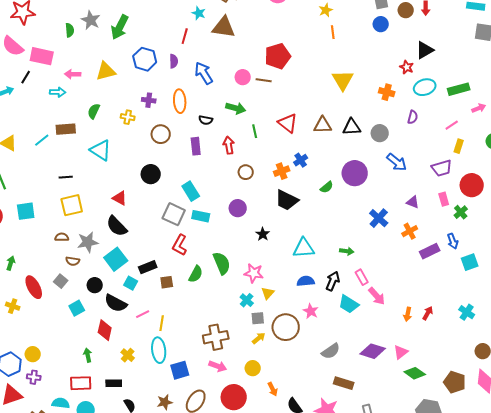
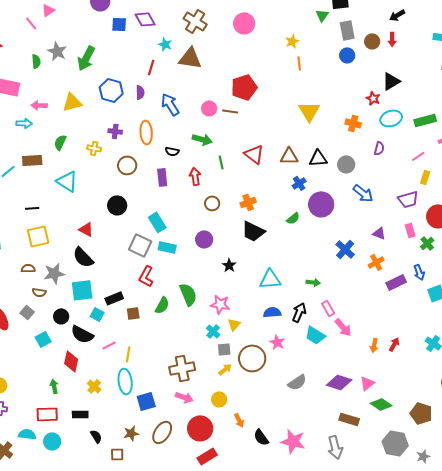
blue cross: (301, 160) -> (299, 183), moved
cyan square: (116, 259) -> (82, 290), turned 30
brown rectangle: (344, 383) -> (349, 419), moved

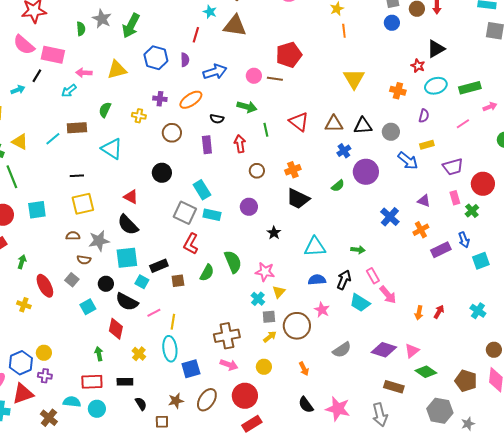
blue arrow: (170, 104) -> (215, 72), turned 105
cyan arrow: (24, 123) -> (69, 91), turned 140
orange ellipse: (146, 132) -> (191, 100), turned 60
yellow rectangle: (425, 177) -> (427, 145), moved, turned 56
orange arrow: (239, 420) -> (304, 369), moved

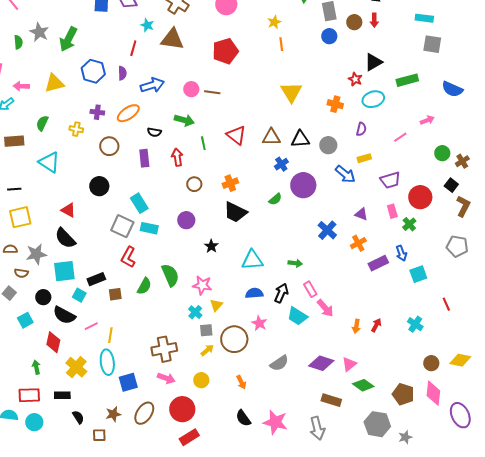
red pentagon: (289, 55) -> (225, 51), moved
green rectangle: (470, 88) -> (407, 80), moved
yellow cross: (139, 354) -> (76, 367), size x1.5

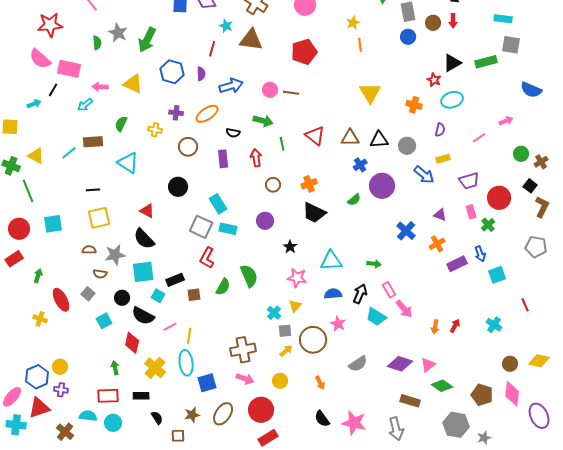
green rectangle: (407, 80) -> (486, 62), moved
yellow triangle: (54, 83) -> (133, 84), turned 40
pink star: (202, 285) -> (297, 278), moved

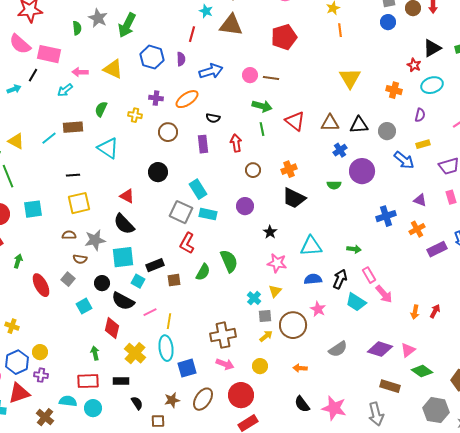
green arrow: (263, 121) -> (262, 106), moved
green semicircle: (354, 200) -> (334, 185), turned 40
blue cross: (406, 231) -> (386, 216), turned 30
yellow cross: (40, 319) -> (12, 326), moved
orange arrow: (320, 383) -> (300, 368), turned 120

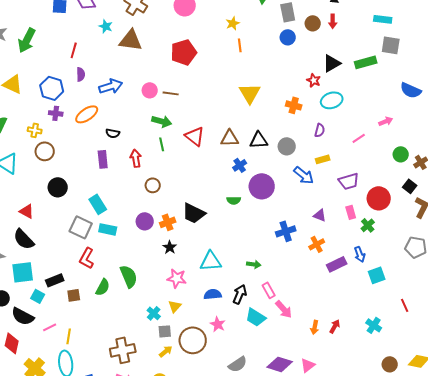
red line: (192, 34) -> (74, 50), moved
blue hexagon: (152, 57) -> (52, 88), moved
brown circle: (168, 132) -> (45, 151), moved
orange cross: (289, 169) -> (168, 222), moved

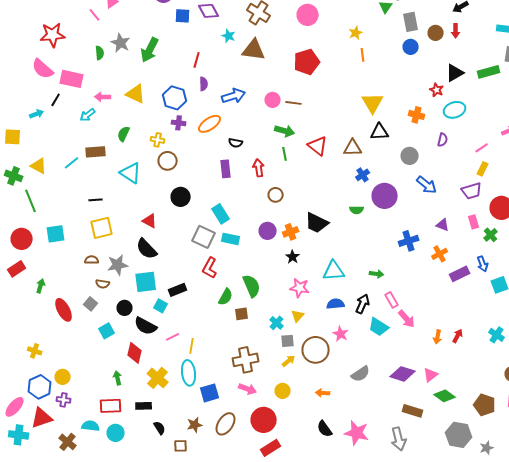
black triangle: (259, 140) -> (380, 132), moved
yellow rectangle: (323, 159) -> (483, 169), moved, turned -48
brown square: (74, 295) -> (242, 314), moved

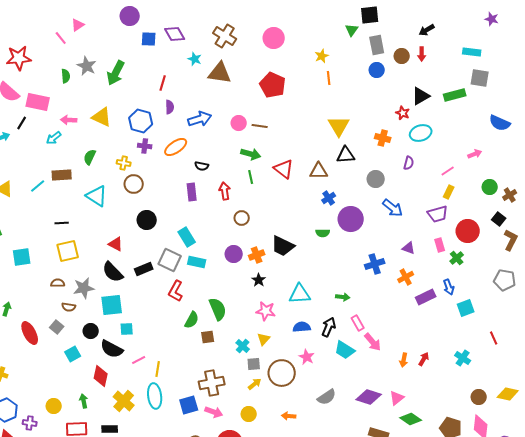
red pentagon: (307, 62) -> (273, 85), turned -30
black rectangle: (178, 290) -> (144, 269), moved
cyan square: (161, 306) -> (127, 329), turned -32
yellow circle: (63, 377) -> (54, 406), moved
blue square: (210, 393) -> (189, 405), moved

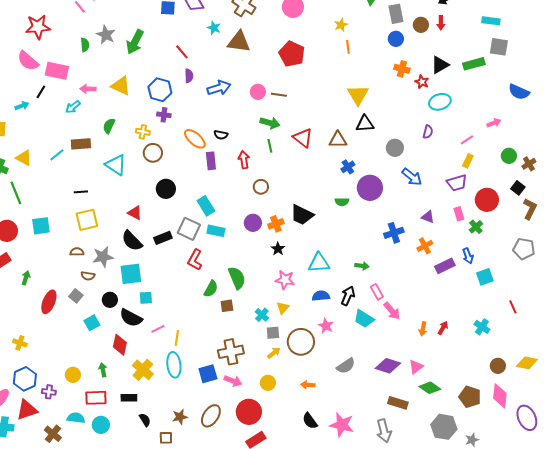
red line: (163, 83) -> (182, 52), turned -56
orange cross: (383, 138) -> (402, 69), moved
orange ellipse: (176, 147) -> (195, 139), moved, turned 75
red ellipse: (30, 333) -> (49, 302), turned 50

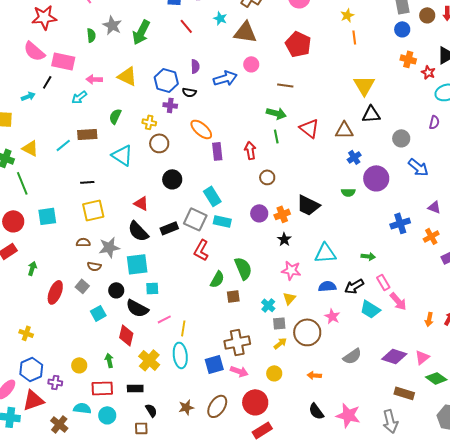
red line: (182, 52) -> (186, 26), moved
pink circle: (258, 92) -> (251, 64), moved
black semicircle: (221, 135) -> (189, 92), moved
black arrow: (348, 296) -> (354, 286), turned -144
brown square: (166, 438) -> (141, 428), moved

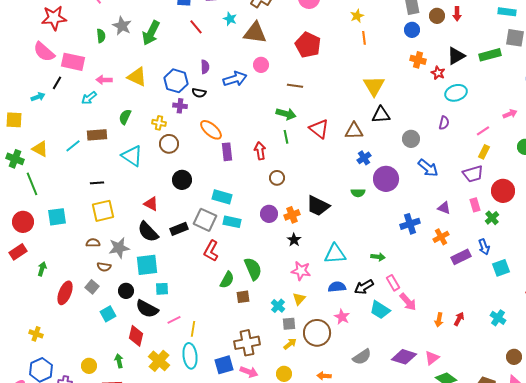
cyan rectangle: (212, 196) -> (222, 197), turned -42

